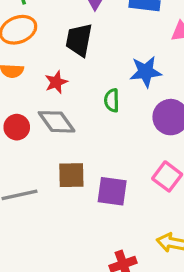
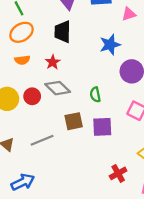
green semicircle: (112, 100) -> (95, 95), moved

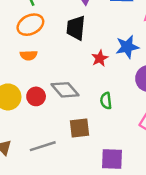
red star: (53, 62) -> (100, 58), moved
purple square: (102, 127) -> (112, 159), moved

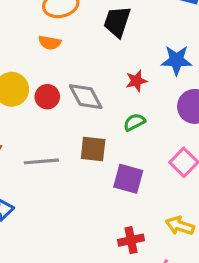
red star: (100, 58) -> (136, 81), moved
green semicircle: (106, 101) -> (134, 122), turned 56
purple square: (112, 159) -> (128, 179), moved

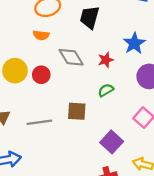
blue star: (177, 60) -> (134, 43), turned -30
gray diamond: (86, 97) -> (71, 57), moved
purple square: (128, 179) -> (112, 142), moved, turned 30

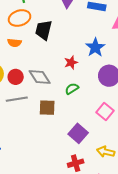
black trapezoid: (90, 17) -> (44, 30), moved
gray diamond: (71, 57) -> (40, 77), moved
gray line: (39, 122) -> (17, 99), moved

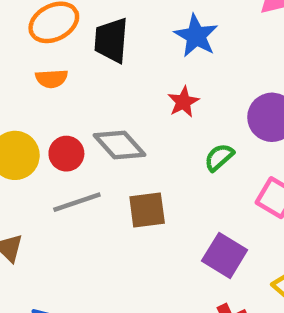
blue star: (95, 47) -> (196, 36), moved
green semicircle: (72, 89) -> (219, 157), moved

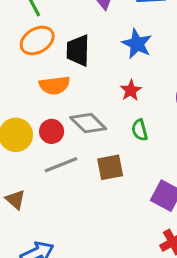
orange semicircle: (52, 79) -> (55, 85), moved, size x1.4
green semicircle: (219, 157) -> (140, 130), moved, turned -60

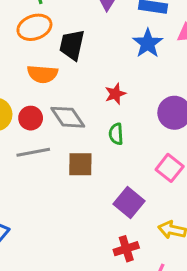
blue star: (137, 44) -> (148, 43), moved

